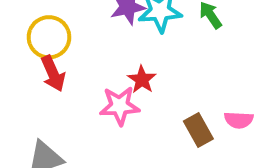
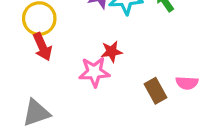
red star: (142, 80) -> (112, 52), turned 30

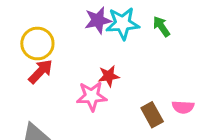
red arrow: (42, 47) -> (41, 71), turned -112

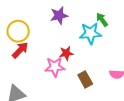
cyan star: (123, 23) -> (90, 33), moved
brown rectangle: (152, 115) -> (85, 79), moved

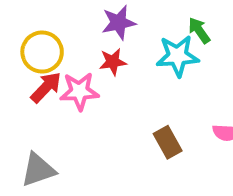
red star: (66, 53) -> (113, 62), moved
pink star: (55, 67) -> (79, 91), moved

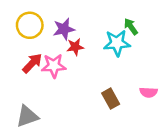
purple star: (119, 23) -> (64, 29), moved
yellow circle: (42, 52) -> (30, 25), moved

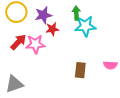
green arrow: (131, 27) -> (76, 13), moved, turned 32
brown rectangle: (111, 99) -> (80, 70), turned 35

